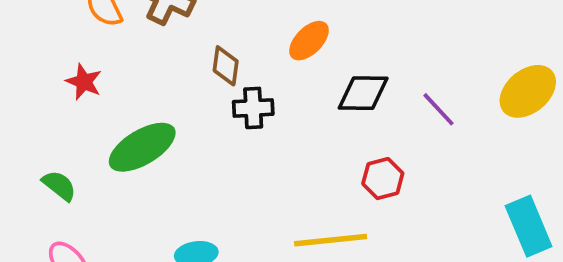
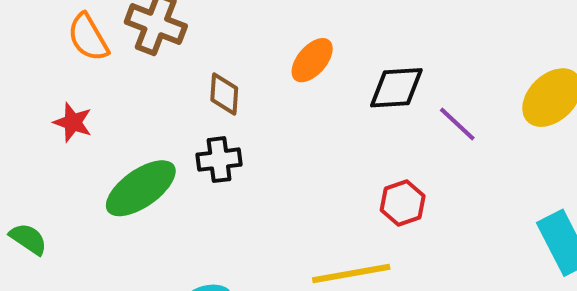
black diamond: (363, 93) -> (396, 88), moved
black cross: (253, 108) -> (219, 160), moved
green semicircle: (59, 186) -> (28, 239), moved

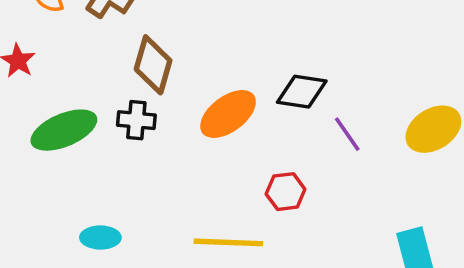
orange ellipse: (312, 60) -> (228, 114), moved, size x1.4
brown diamond: (224, 94) -> (153, 65), size x1.5

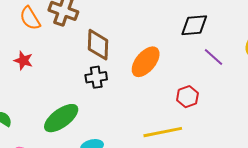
black diamond: (302, 92) -> (194, 25), moved
green ellipse: (64, 130) -> (61, 118), moved

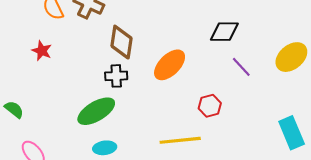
green ellipse: (61, 118) -> (96, 111), moved

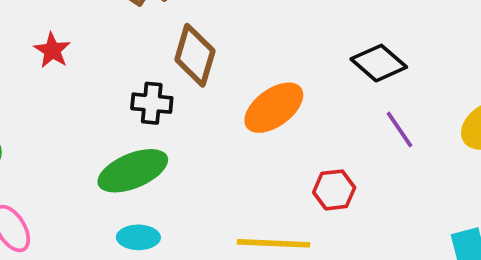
black diamond: (224, 32) -> (379, 63), turned 32
black cross: (116, 76) -> (152, 103), moved

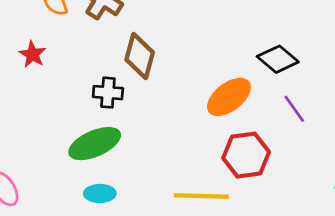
orange ellipse: (274, 108) -> (229, 97), moved
red hexagon: (334, 190) -> (246, 155), size x1.5

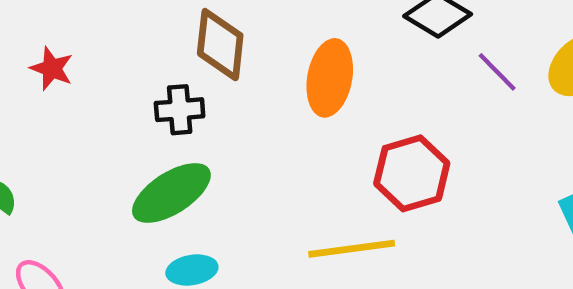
orange ellipse: (229, 97) -> (330, 78), moved, turned -33
purple line: (294, 109) -> (497, 72), moved

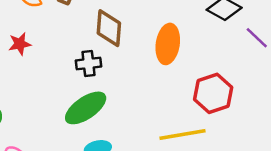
red star: (52, 69) -> (20, 44), turned -30

